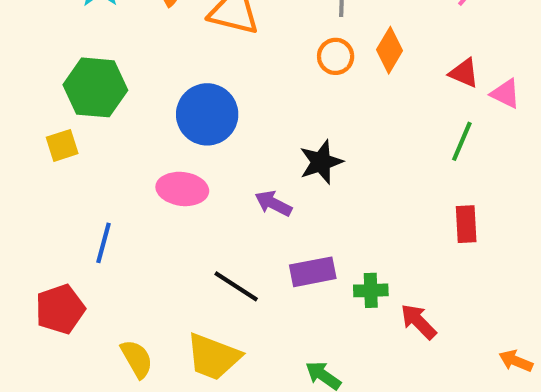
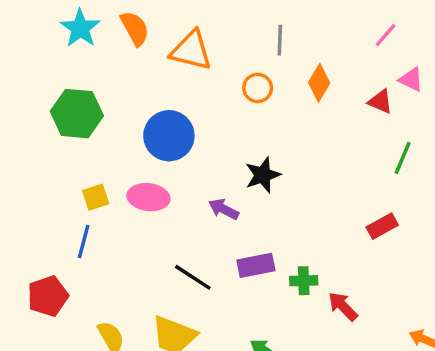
orange circle: (336, 56) -> (258, 88), moved
pink triangle: (505, 94) -> (411, 79), moved
green line: (462, 141) -> (403, 158), moved
yellow square: (62, 145) -> (96, 197), moved
red rectangle: (466, 224) -> (382, 226), turned 64

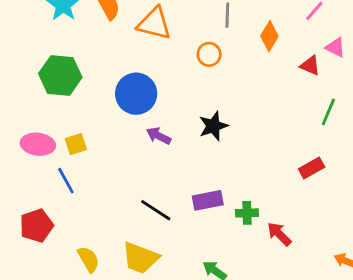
orange diamond: (319, 83) -> (269, 36), moved
pink ellipse: (148, 197) -> (38, 144), moved
purple arrow: (224, 209) -> (159, 136), moved
blue line: (84, 241) -> (66, 181), turned -44

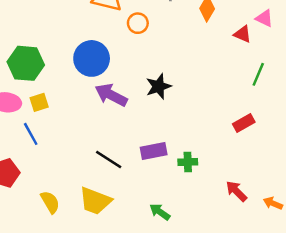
orange circle: (209, 54) -> (138, 23), moved
green hexagon: (60, 75) -> (26, 63), moved
purple arrow: (159, 136) -> (111, 95), size x1.5
red arrow: (279, 234) -> (236, 191), moved

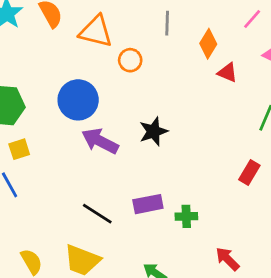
red triangle: (243, 34) -> (227, 72), moved
red rectangle: (244, 123) -> (249, 173), turned -30
red arrow: (236, 191) -> (227, 259), moved

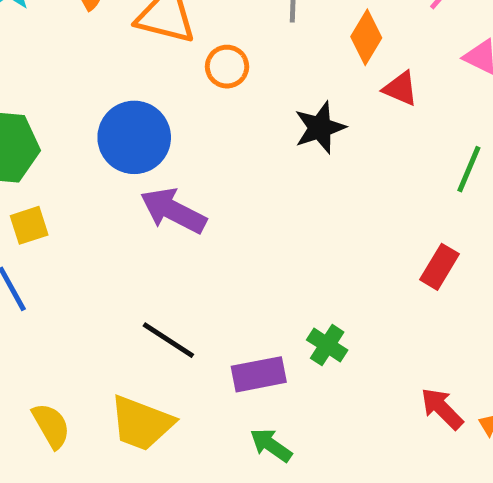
black star: (153, 131) -> (320, 128), moved
purple rectangle: (148, 204) -> (259, 374), moved
green cross: (186, 216) -> (327, 345), turned 35
red arrow: (227, 259) -> (442, 409), moved

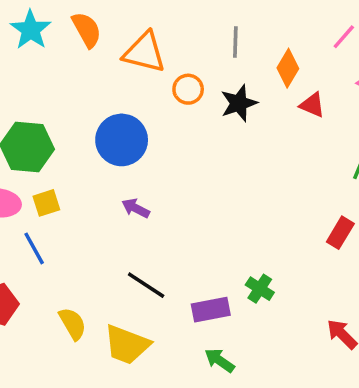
black star: (320, 128) -> (239, 103), moved
purple arrow: (173, 211) -> (136, 208), moved, size x0.6
yellow semicircle: (51, 426) -> (73, 324), moved

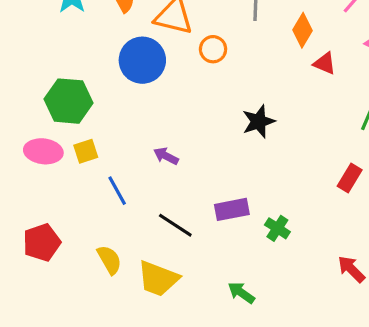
black star: (239, 103) -> (259, 121), moved
blue circle: (122, 140) -> (142, 60), moved
blue line: (34, 248) -> (117, 191), moved
purple rectangle: (211, 310) -> (232, 209), moved

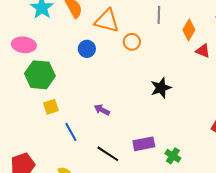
blue circle: (142, 60) -> (87, 49), size x0.6
pink ellipse: (43, 151) -> (24, 45), moved

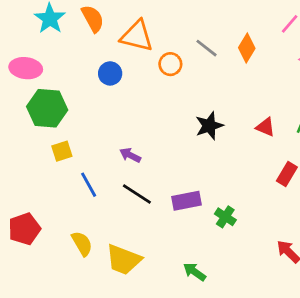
gray line: (159, 15) -> (207, 48), moved, turned -54
red triangle: (203, 51) -> (265, 127), moved
black line: (108, 154) -> (137, 194), moved

